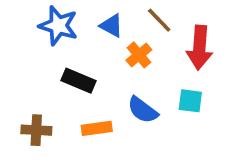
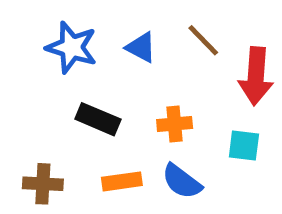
orange cross: (139, 55) -> (175, 124), moved, turned 35
blue semicircle: (143, 110) -> (182, 181), moved

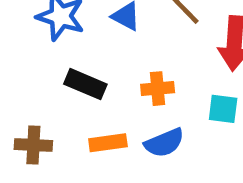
blue semicircle: (182, 181) -> (164, 143), turned -60

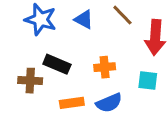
brown cross: (33, 145) -> (30, 81), moved

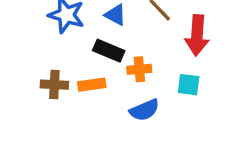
black rectangle: (57, 64) -> (109, 51), moved
orange rectangle: (72, 103) -> (92, 85), moved

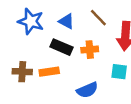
orange cross: (139, 69) -> (90, 50), moved

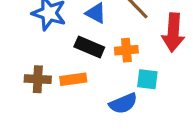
cyan square: (119, 72) -> (147, 79), moved

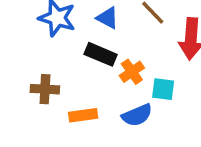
orange cross: (126, 50) -> (132, 72), moved, turned -30
orange rectangle: (73, 79) -> (83, 115), moved

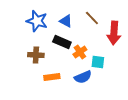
brown cross: (45, 89) -> (36, 55), moved

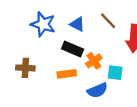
brown cross: (36, 55) -> (25, 68), moved
orange rectangle: (52, 77) -> (67, 74), moved

